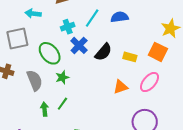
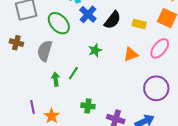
green star: (62, 77) -> (95, 50), moved
gray semicircle: (35, 80) -> (45, 51), turned -140

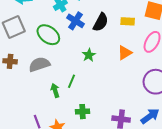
gray semicircle: (45, 51) -> (39, 64), turned 65
green cross: (88, 106) -> (83, 112), moved

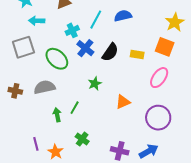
orange triangle: (125, 53) -> (123, 102), moved
brown cross: (10, 61) -> (15, 91), moved
green cross: (83, 112) -> (82, 139), turned 32

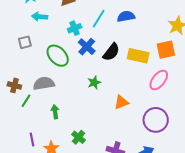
gray square: (23, 47) -> (25, 42), size x0.6
orange square: (165, 47) -> (166, 50), turned -36
yellow rectangle: (137, 55) -> (138, 56), size x1.5
green line: (75, 108) -> (26, 101), moved

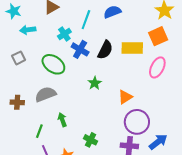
green line: (26, 101) -> (39, 131), moved
purple circle: (156, 120) -> (137, 122), moved

